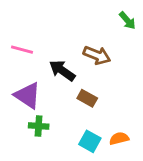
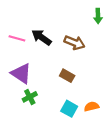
green arrow: (127, 21) -> (98, 16), turned 40
black arrow: (62, 71) -> (41, 37), moved
green cross: (39, 126) -> (30, 97), turned -32

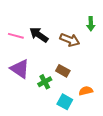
green arrow: (98, 16) -> (91, 24), moved
green cross: (30, 97) -> (45, 82), moved
orange semicircle: (92, 107) -> (86, 91), moved

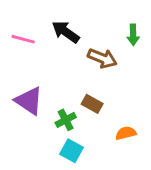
black arrow: (39, 35) -> (66, 32), moved
pink line: (16, 36) -> (23, 39), moved
cyan square: (65, 102) -> (72, 151), moved

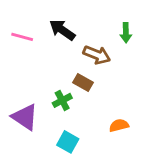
purple triangle: (29, 101) -> (25, 117), moved
brown rectangle: (92, 104) -> (83, 82), moved
green cross: (66, 120) -> (62, 100), moved

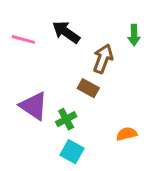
brown arrow: (97, 55) -> (103, 59), turned -92
green cross: (62, 100) -> (66, 119), moved
purple triangle: (25, 117) -> (34, 106), moved

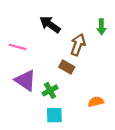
pink line: (23, 39) -> (18, 47), moved
cyan square: (72, 152) -> (54, 115), turned -30

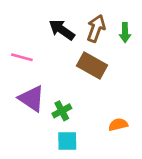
brown arrow: (78, 45) -> (96, 28), moved
brown rectangle: (67, 67) -> (92, 65), moved, size x1.5

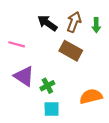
orange semicircle: (118, 125) -> (91, 96), size x1.5

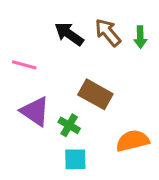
brown arrow: (74, 22) -> (108, 32), turned -60
brown rectangle: (71, 51) -> (95, 94), moved
green cross: (47, 86) -> (69, 125), turned -32

